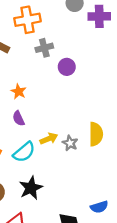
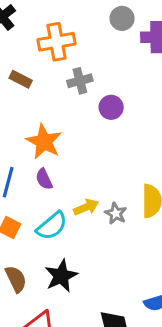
orange star: (19, 92) -> (44, 142), size x1.6

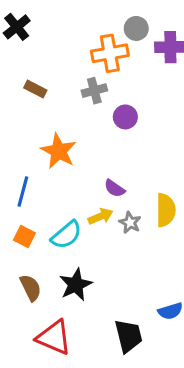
orange cross: (56, 42) -> (110, 53), moved
purple semicircle: (44, 179) -> (114, 188), moved, turned -30

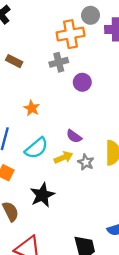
orange star: (59, 151) -> (32, 108), size x0.6
cyan semicircle: (66, 235) -> (36, 148), moved
black star: (76, 285) -> (42, 195), moved

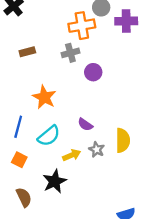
brown rectangle: (14, 61) -> (27, 52), turned -42
orange star: (32, 108) -> (44, 97), size x1.5
yellow arrow: (63, 157) -> (72, 155), moved

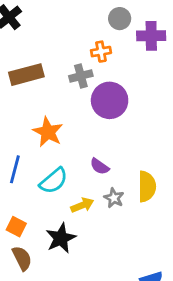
orange cross: (82, 26) -> (101, 52), moved, size x0.6
brown rectangle: (27, 52) -> (26, 75), size x1.6
purple circle: (93, 72) -> (110, 100), size x1.6
orange square: (19, 160) -> (16, 227), moved

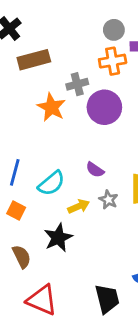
orange cross: (101, 52) -> (113, 61), moved, size x1.4
brown rectangle: (26, 75) -> (34, 60), moved
orange star: (48, 132) -> (51, 107), moved
orange square: (16, 227) -> (16, 210), moved

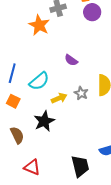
purple circle: (104, 107) -> (92, 12), moved, size x0.7
purple semicircle: (95, 170) -> (71, 60), moved
red triangle: (42, 300) -> (32, 167), size x0.7

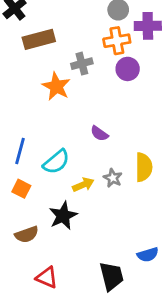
brown semicircle: (17, 135) -> (27, 234), turned 96

